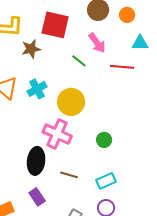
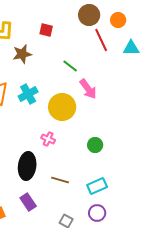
red square: (55, 25) -> (46, 30), size x0.5
pink arrow: (97, 43) -> (88, 89), moved
red line: (122, 67) -> (101, 40), moved, turned 60
pink cross: (57, 134) -> (48, 139), size x0.5

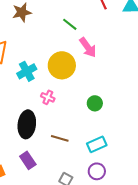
cyan cross: (28, 94) -> (27, 71), moved

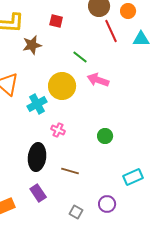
pink arrow: (88, 47) -> (98, 80), turned 145
yellow circle: (62, 65) -> (62, 86), moved
cyan rectangle: (97, 144) -> (133, 177), moved

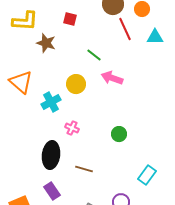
brown star: (32, 45) -> (46, 43), turned 30
yellow circle: (62, 86) -> (76, 84), size x0.7
cyan rectangle: (133, 177) -> (147, 175), turned -30

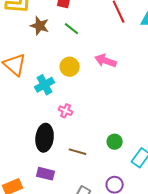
green line: (94, 55) -> (72, 29), moved
green circle: (119, 134) -> (115, 142), moved
purple rectangle: (52, 191) -> (46, 174), turned -42

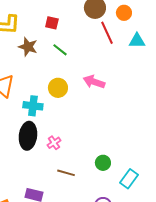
cyan cross: (45, 85) -> (33, 106), turned 36
pink cross: (66, 111) -> (54, 143), moved, turned 32
black ellipse: (45, 138) -> (28, 136), moved

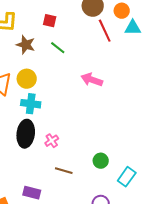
cyan triangle: (137, 41) -> (133, 28), moved
yellow circle: (58, 88) -> (27, 79), moved

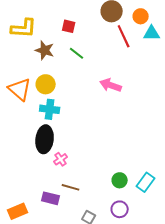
pink cross: (52, 141) -> (61, 159), moved
green circle: (101, 161) -> (120, 180), moved
brown line: (64, 171) -> (71, 187), moved

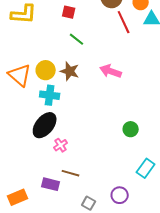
brown star: (45, 50) -> (70, 71), moved
black ellipse: (45, 139) -> (45, 125), turned 32
green circle: (120, 180) -> (131, 129), moved

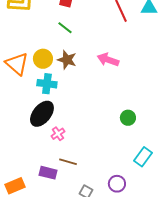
green line: (77, 39) -> (65, 28), moved

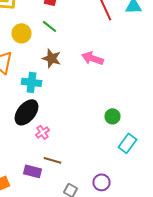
yellow circle: (43, 59) -> (22, 33), moved
cyan rectangle: (143, 157) -> (128, 143), moved

